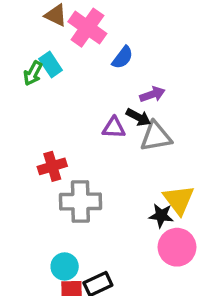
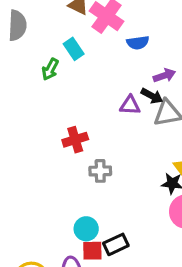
blue semicircle: (123, 57) -> (138, 43), turned 45
green arrow: (33, 73) -> (50, 69), moved
gray cross: (80, 202) -> (100, 171), size x0.6

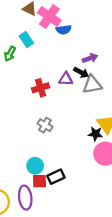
blue semicircle: (138, 43) -> (64, 30), moved
red cross: (75, 140) -> (41, 88), moved
gray cross: (100, 171) -> (45, 125), turned 32

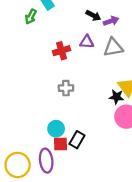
black arrow: (81, 72) -> (93, 16), moved
gray cross: (45, 125) -> (66, 88), turned -32
black rectangle: (56, 177) -> (77, 140), turned -35

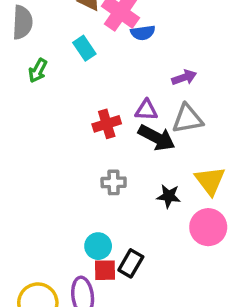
black arrow: (93, 16) -> (157, 138), moved, size x1.5
green arrow: (31, 17) -> (38, 71), moved
black star: (116, 97) -> (169, 196), moved

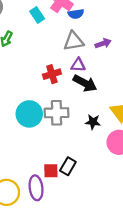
cyan rectangle: (84, 48) -> (37, 15), moved
gray triangle: (188, 119) -> (74, 41), moved
gray cross: (114, 182) -> (57, 113), size x1.5
cyan circle: (98, 246) -> (29, 114), moved, size x1.5

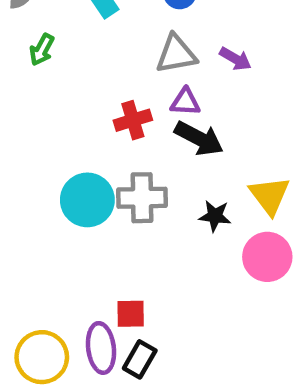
purple arrow: (103, 43) -> (235, 59), turned 49
black rectangle: (68, 166) -> (140, 359), moved

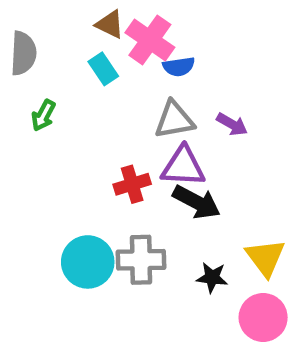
purple triangle: (185, 102) -> (183, 167), size x1.5

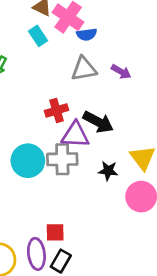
purple triangle: (183, 167) -> (75, 135), moved

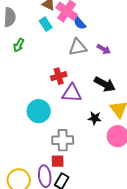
blue semicircle: (87, 34) -> (80, 23), turned 56
black arrow: (98, 122) -> (105, 84), moved
gray cross: (62, 159) -> (63, 140), moved

